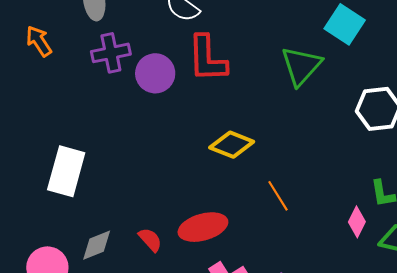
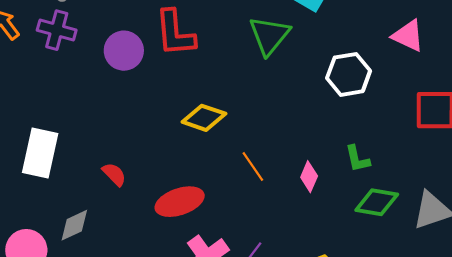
purple cross: (111, 53) -> (57, 30), moved, turned 30
pink diamond: (357, 222) -> (309, 177), moved
red semicircle: (150, 240) -> (114, 174), moved

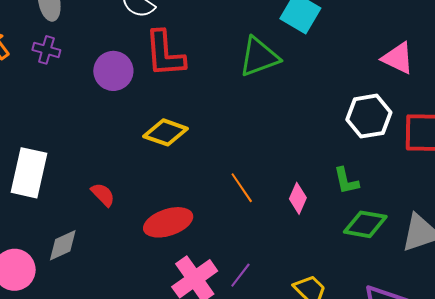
purple cross: (57, 30) -> (46, 50), size x0.7
green triangle: (269, 35) -> (259, 57), turned 30
white hexagon: (349, 74) -> (369, 116), moved
yellow diamond: (204, 118) -> (166, 132), moved

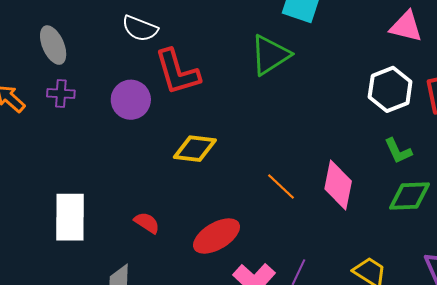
green L-shape: (346, 181) -> (398, 151), moved
pink diamond: (298, 198) -> (338, 185), size x1.6

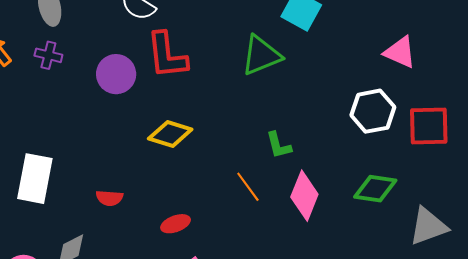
green L-shape: (398, 151) -> (279, 145), moved
green diamond: (410, 196) -> (375, 189), moved
red semicircle: (147, 223) -> (109, 198), turned 140
red ellipse: (217, 236) -> (176, 224), size x0.6

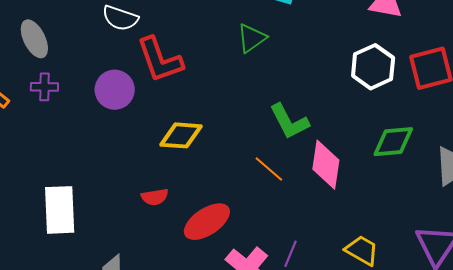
green triangle: (261, 55) -> (252, 38), size x0.7
green L-shape: (279, 145) -> (289, 122), size x1.4
red semicircle: (109, 198) -> (155, 197), moved
red ellipse: (176, 224) -> (207, 222), size x1.6

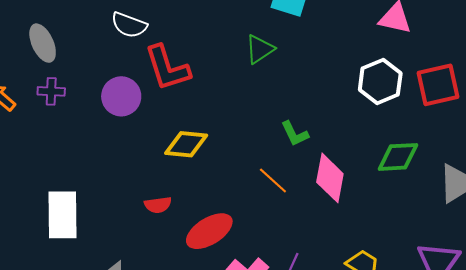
green L-shape: (289, 122) -> (295, 134), size x0.7

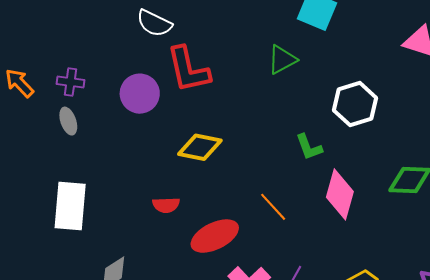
gray ellipse: (43, 43) -> (68, 121), moved, size x0.7
white hexagon: (380, 82) -> (355, 104), moved
orange line: (273, 180) -> (273, 207), moved

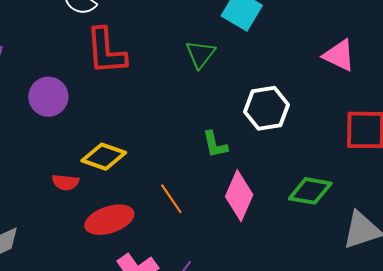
green triangle: (282, 60) -> (200, 54), turned -32
purple circle: (140, 94) -> (48, 97), moved
yellow diamond: (200, 147) -> (104, 157), moved

